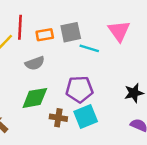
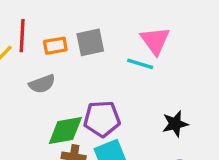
cyan line: (89, 48) -> (140, 64), moved
green diamond: (35, 98) -> (65, 130), moved

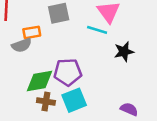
orange rectangle: (55, 46) -> (32, 32), moved
black star: (175, 124) -> (124, 52), moved

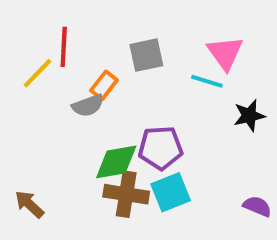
orange rectangle: (32, 32) -> (104, 85), turned -42
brown cross: (46, 102) -> (126, 194), size x1.5

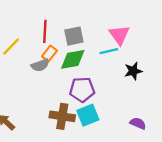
red line: (64, 47) -> (45, 31), moved
cyan line: (207, 81) -> (109, 51), turned -30
green diamond: (116, 162) -> (73, 59), moved

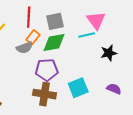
purple pentagon: (82, 90) -> (47, 70), moved
cyan square: (88, 115) -> (78, 88), moved
purple semicircle: (138, 123) -> (114, 89), moved

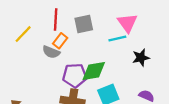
green diamond: (54, 42) -> (94, 71), moved
gray semicircle: (24, 48) -> (51, 52), turned 42

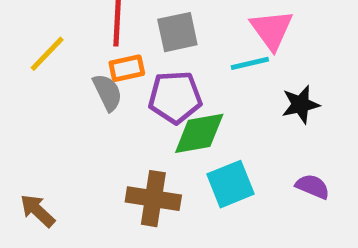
orange rectangle: (60, 41) -> (127, 68), turned 40
gray semicircle: (51, 52) -> (107, 92), turned -138
purple pentagon: (75, 76) -> (175, 97), moved

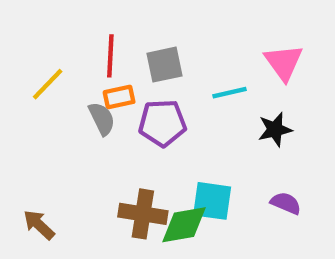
pink triangle: (272, 30) -> (284, 62), moved
green diamond: (199, 133) -> (184, 225), moved
cyan square: (231, 184) -> (212, 201), turned 30

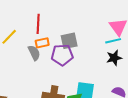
gray square: (165, 65) -> (69, 41), moved
cyan line: (229, 93) -> (113, 41), moved

